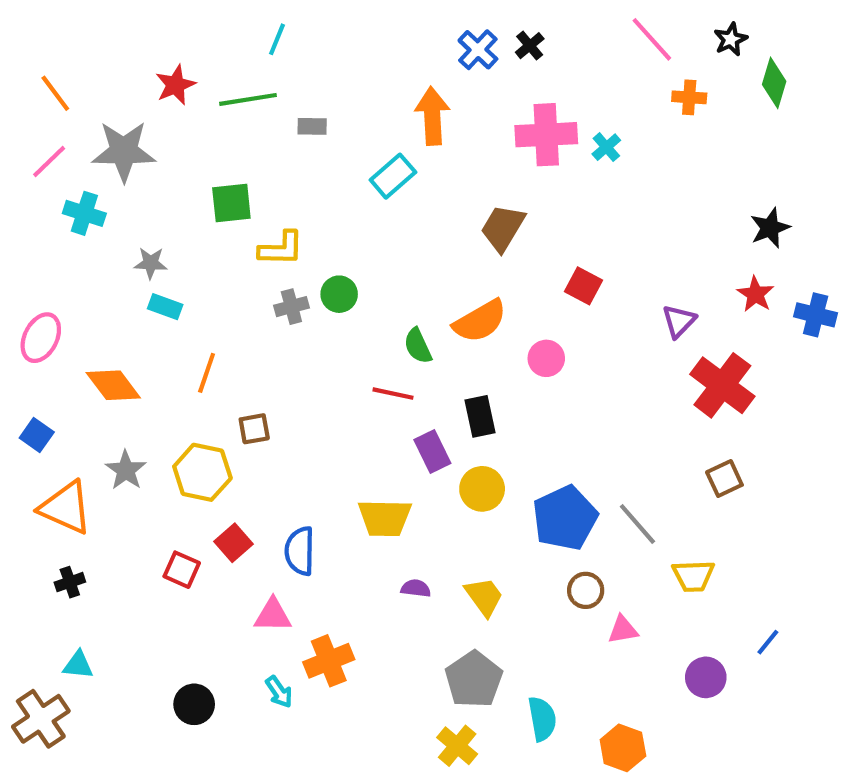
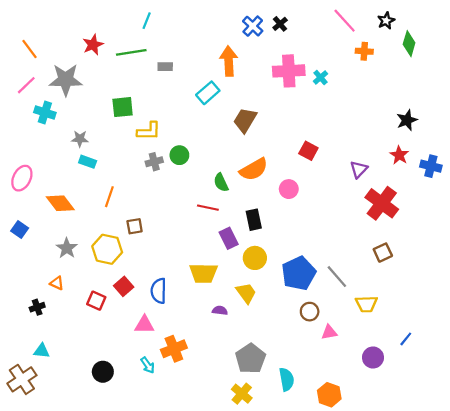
brown trapezoid: (503, 228) -> (245, 120), moved
orange triangle: (66, 508) -> (57, 283), moved, size x0.5
yellow trapezoid: (484, 597) -> (246, 293), moved

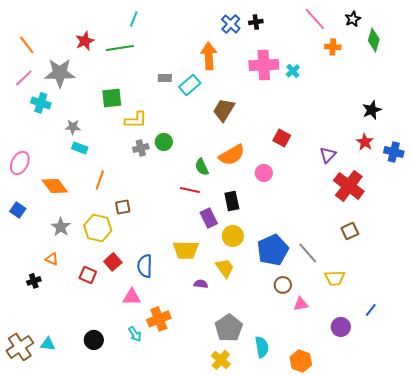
black cross: (280, 24) -> (256, 22), turned 32
gray rectangle: (165, 67) -> (165, 78), moved
cyan triangle: (42, 351) -> (48, 344), moved

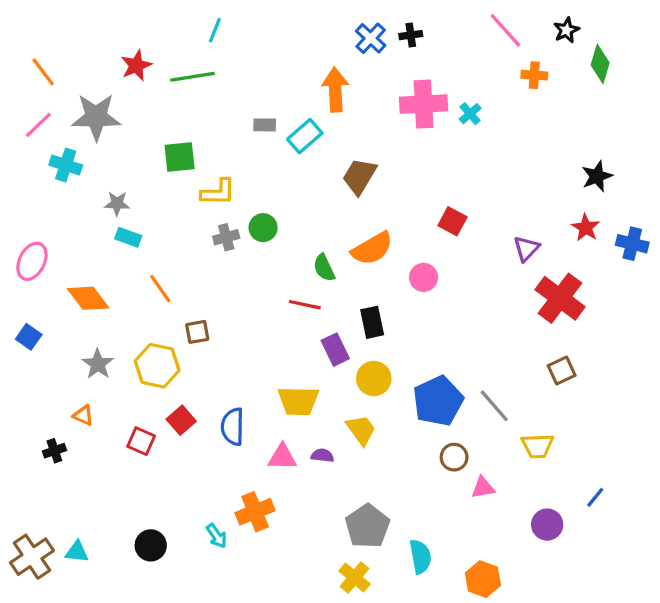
orange line: (100, 180) -> (160, 289), turned -54
pink triangle: (132, 297) -> (282, 457), moved

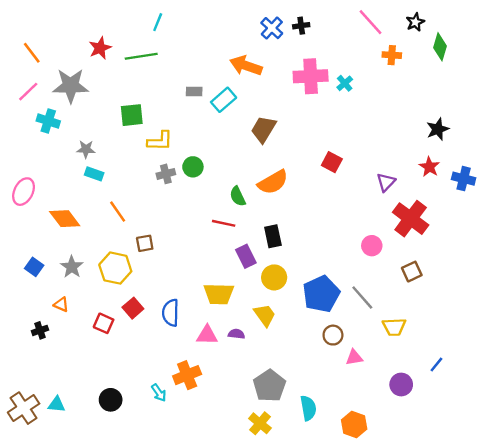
orange arrow: (335, 90) -> (246, 66), turned -68
pink circle: (424, 277) -> (372, 246), moved
blue square: (29, 337) -> (34, 267), moved

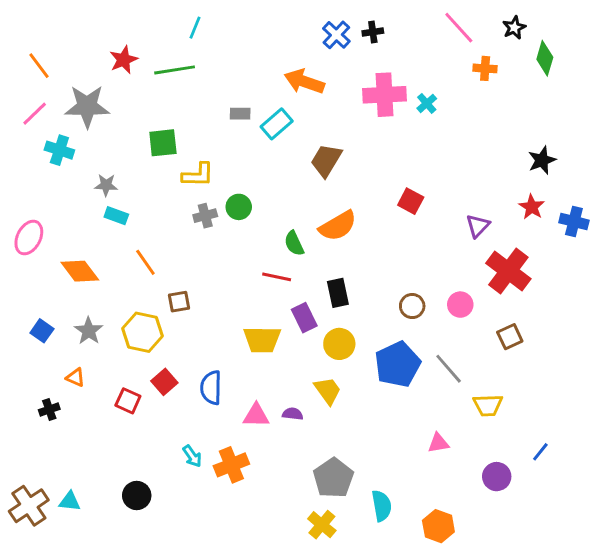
yellow trapezoid: (219, 294) -> (262, 340), moved
brown circle: (333, 335) -> (412, 306), moved
cyan arrow: (159, 393) -> (192, 456), moved

